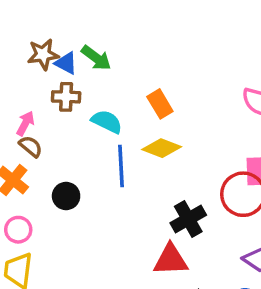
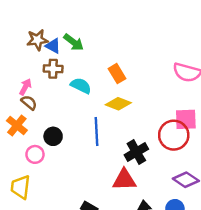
blue line: (121, 166) -> (97, 132), moved
pink circle: (18, 230) -> (35, 154), moved

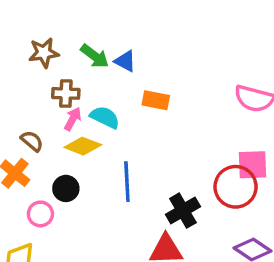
blue triangle: (53, 46) -> (125, 61), moved
orange rectangle: (117, 74) -> (156, 100), turned -48
pink arrow: (25, 87) -> (73, 119), moved
yellow diamond: (118, 104) -> (83, 146), moved

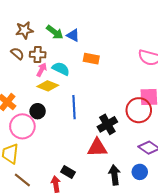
brown semicircle: (32, 141) -> (17, 54), moved
pink circle: (40, 214) -> (22, 126), size x1.6

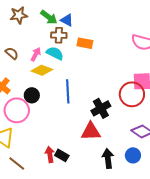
brown semicircle: (17, 54) -> (12, 53), moved
brown cross: (38, 55) -> (59, 35), moved
red arrow: (56, 184) -> (50, 154), moved

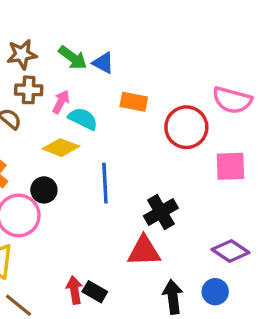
brown cross: (59, 35) -> (29, 90), moved
pink arrow: (36, 54) -> (61, 102), moved
red circle: (132, 94) -> (186, 127), moved

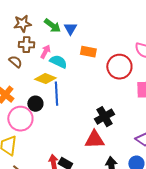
blue triangle: (103, 63) -> (70, 29), turned 32
blue line: (105, 183) -> (56, 94), moved

